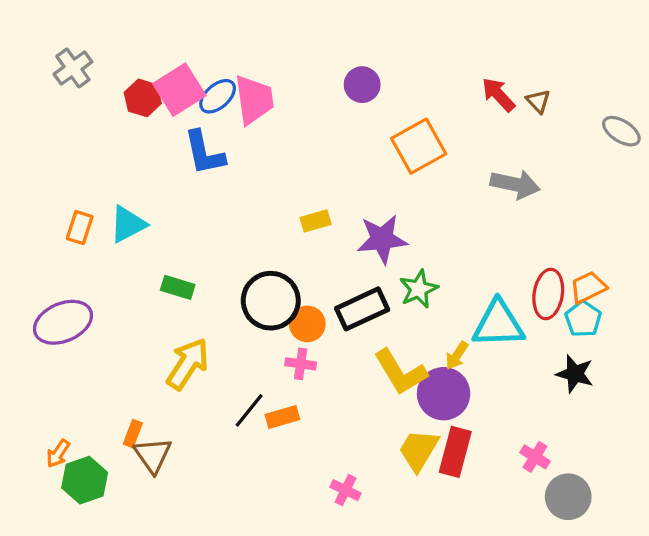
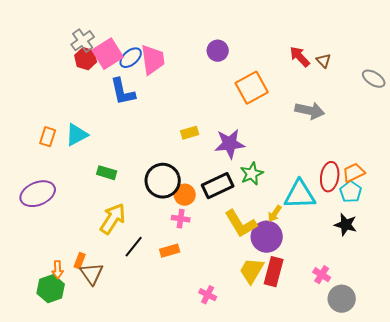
gray cross: (73, 68) -> (83, 41), moved
black line: (249, 410) -> (134, 247), moved
orange arrow: (58, 454) -> (58, 270), moved, turned -36

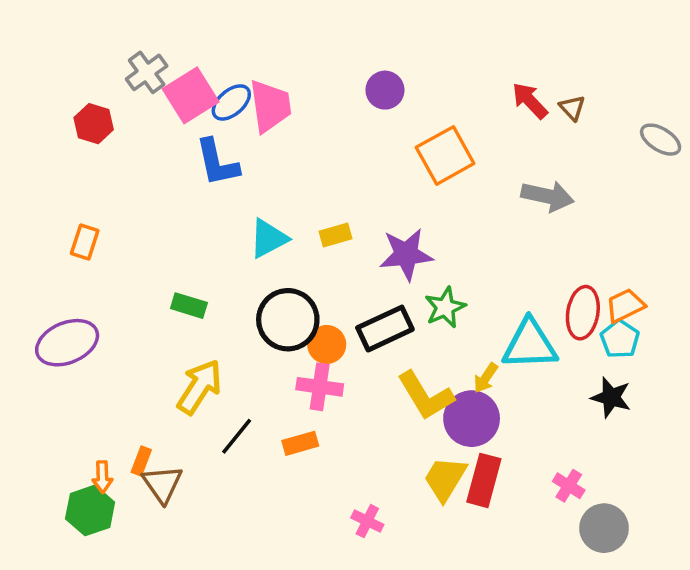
red hexagon: (86, 59) -> (94, 124), moved
cyan triangle: (77, 135) -> (268, 238), moved
pink cross: (181, 219) -> (320, 387), size x1.4

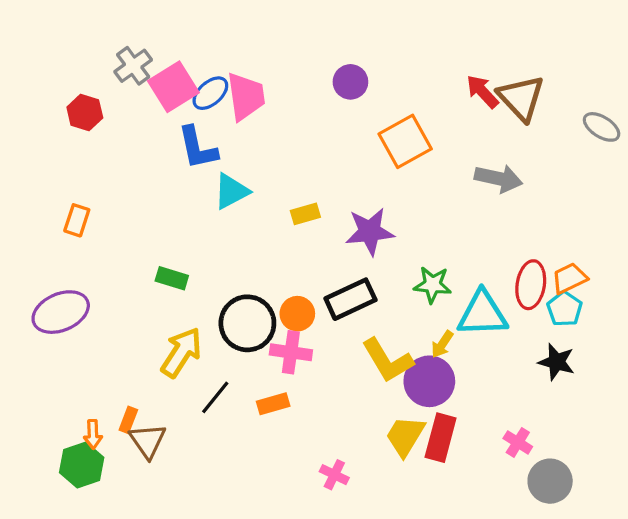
brown triangle: (572, 108) -> (521, 98), size x2.0
cyan triangle: (268, 238) -> (231, 191), moved
green star: (445, 307) -> (433, 285), moved, turned 30
black circle: (288, 320) -> (247, 323), moved

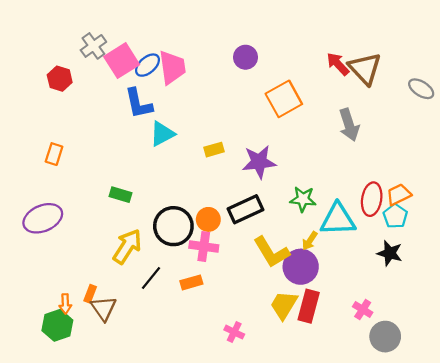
gray arrow: (499, 178) -> (349, 125), turned 60

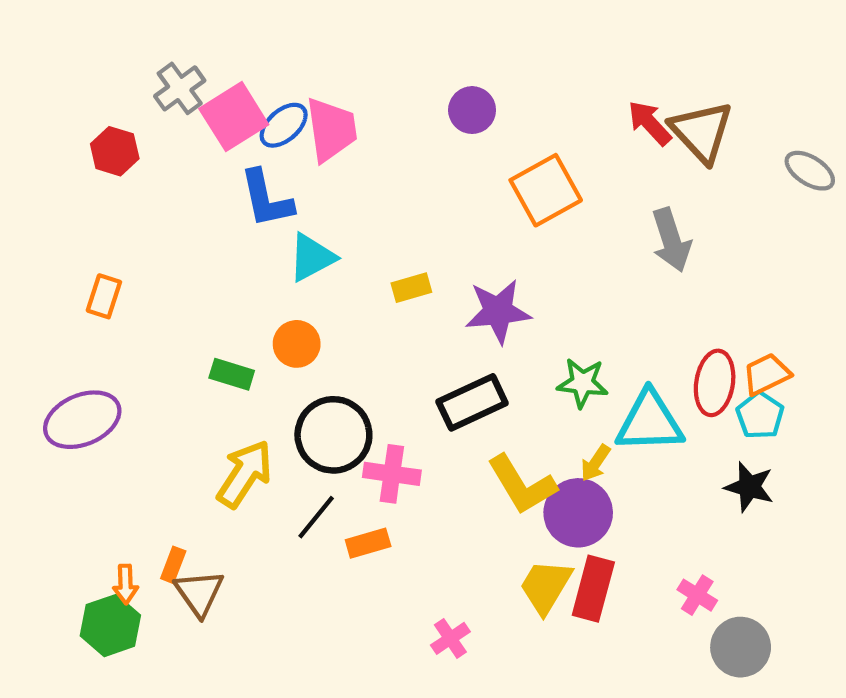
orange circle: (208, 219) -> (297, 344), moved
black line: (151, 278) -> (316, 517), moved
pink cross: (234, 332) -> (450, 638), turned 30

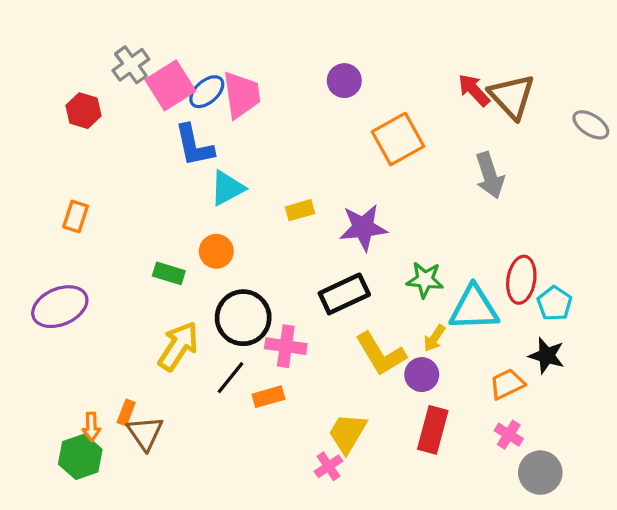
orange trapezoid: (767, 374) -> (507, 384), moved
purple circle: (578, 513) -> (422, 375), size x0.7
yellow trapezoid: (546, 586) -> (347, 433), moved

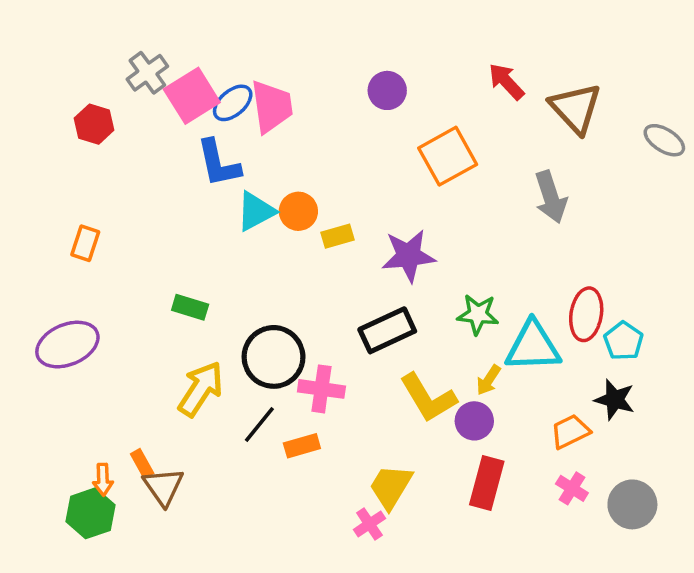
red arrow: (474, 90) -> (506, 82), moved
orange circle: (216, 251) -> (298, 211), moved
orange rectangle: (126, 413) -> (142, 464), turned -50
gray circle: (540, 473) -> (632, 504), moved

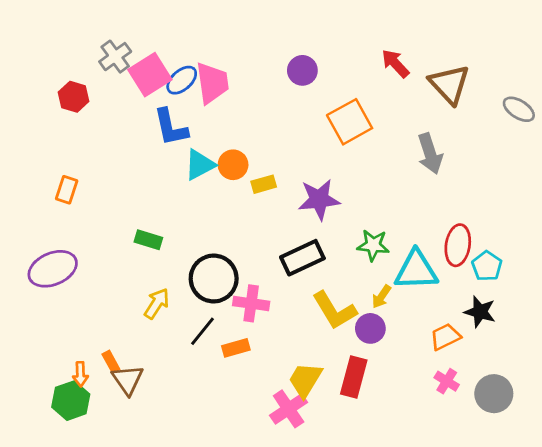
yellow arrow: (201, 389) -> (157, 303), size x0.7
red rectangle: (487, 483) -> (354, 377), moved
pink cross: (369, 524) -> (289, 409), size x1.5

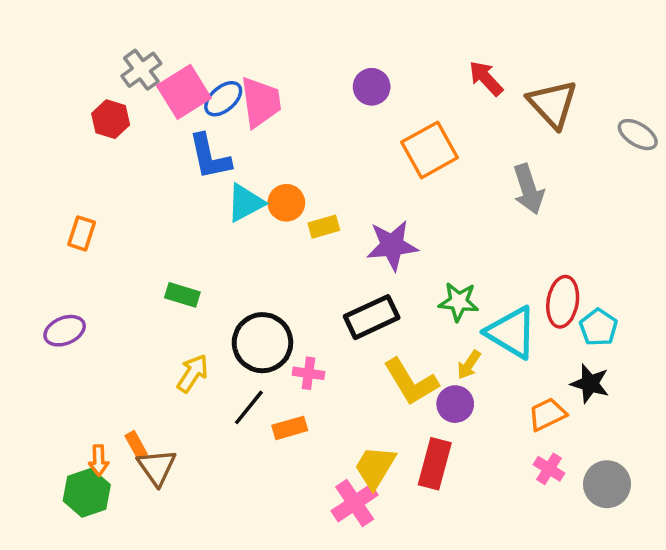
red hexagon: (74, 97) -> (111, 119), moved
purple ellipse: (53, 269) -> (65, 331), size x0.7
cyan triangle: (416, 270) -> (511, 332), turned 33
pink cross: (251, 303) -> (309, 373), size x0.7

